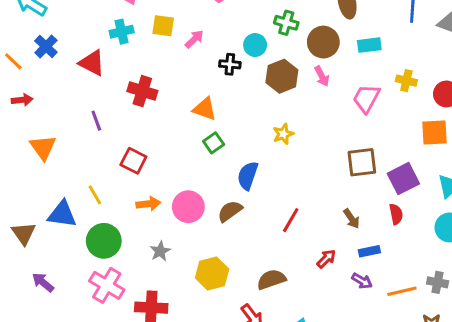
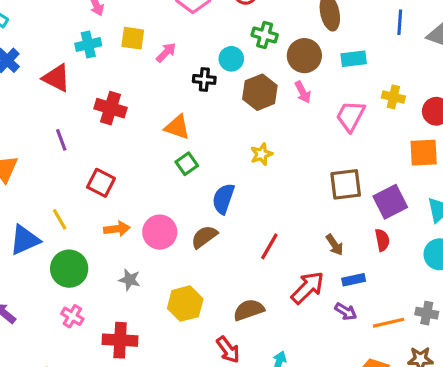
blue triangle: (62, 214) -> (25, 240), turned -32
gray star: (160, 251) -> (130, 280), turned -30
red arrow: (326, 259) -> (308, 288), size x1.6
pink cross: (107, 285) -> (72, 316), size x0.6

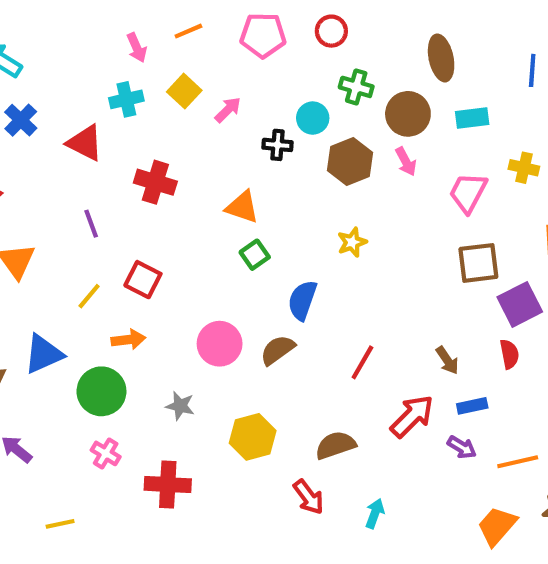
yellow square: (133, 38) -> (184, 91), turned 35
brown square: (346, 184) -> (478, 263), moved
yellow line: (60, 219) -> (89, 296), moved, turned 70
orange arrow: (117, 229) -> (128, 340), moved

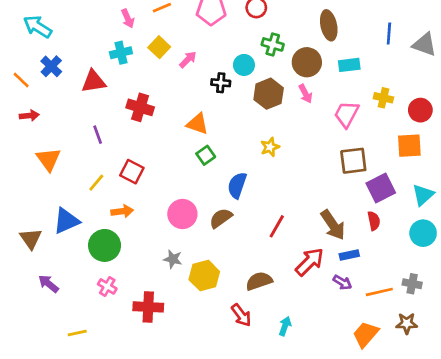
red triangle: (85, 143) -> (94, 81), turned -36
brown arrow: (447, 360) -> (333, 225), size x1.6
gray star: (180, 406) -> (173, 259), moved

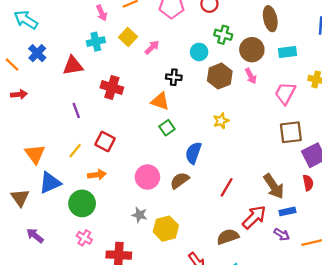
black cross: (221, 83) -> (174, 77), moved
orange triangle: (48, 159) -> (35, 154), moved
brown semicircle: (259, 281) -> (228, 237), moved

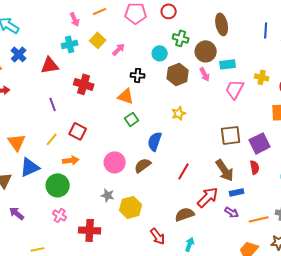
cyan rectangle: (287, 52) -> (228, 64), moved
brown square: (291, 132) -> (231, 135), moved

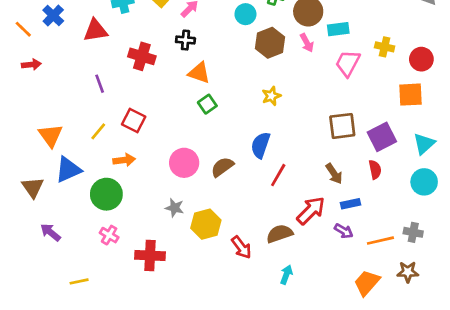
black cross: (138, 75) -> (185, 40), moved
blue semicircle: (155, 141) -> (260, 145), moved
brown arrow: (225, 170) -> (334, 174), size x0.7
red arrow: (158, 236) -> (241, 247), moved

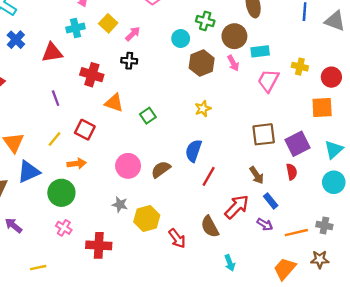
orange triangle: (199, 73) -> (114, 103), moved
blue rectangle: (350, 204) -> (271, 201), turned 63
brown semicircle: (280, 234) -> (210, 227), turned -100
cyan arrow: (286, 275) -> (230, 263), moved, turned 140

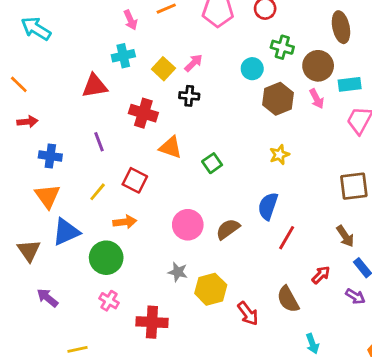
yellow square: (108, 23) -> (163, 69), moved
blue cross: (16, 40) -> (50, 156), moved, turned -36
red arrow: (237, 207) -> (321, 275), size x0.6

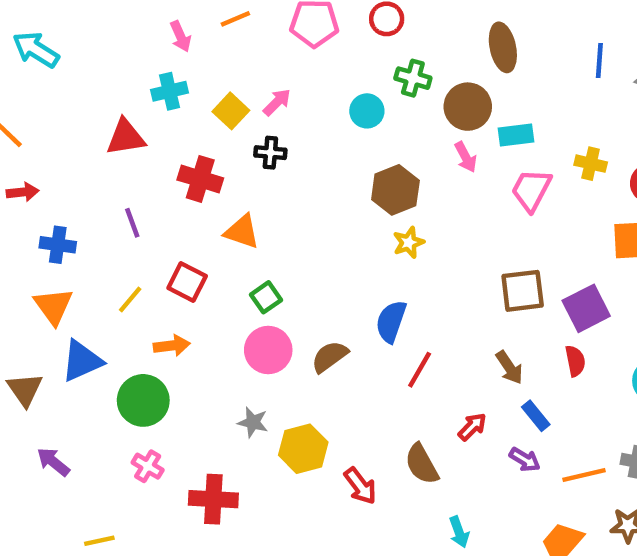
brown hexagon: (278, 99) -> (395, 190), moved
green square: (212, 163) -> (266, 297), moved

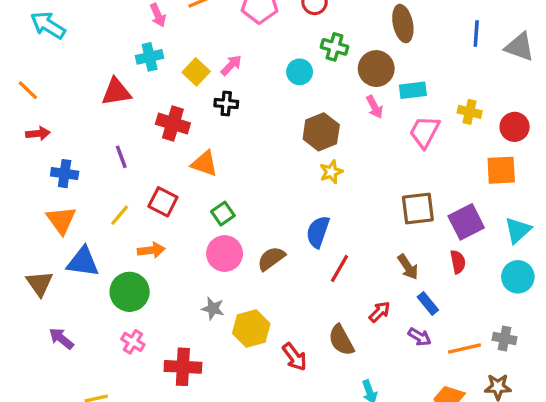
blue triangle: (82, 361) -> (83, 262), turned 32

